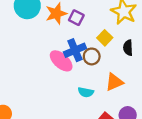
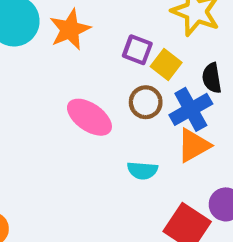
purple square: (76, 18) -> (137, 50), moved
blue cross: (75, 50) -> (191, 109), moved

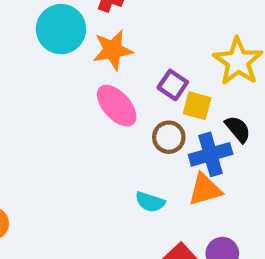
yellow square: (166, 65) -> (197, 106), turned -36
black semicircle: (212, 78) -> (238, 129), turned 136
pink ellipse: (89, 117) -> (117, 106), moved

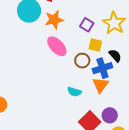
purple square: (173, 85) -> (87, 25), moved
orange triangle: (205, 189) -> (100, 85), turned -36

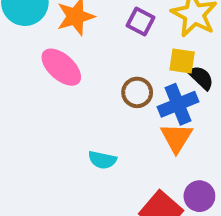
yellow square: (95, 45) -> (182, 61), moved
pink ellipse: (57, 46) -> (61, 67), moved
cyan semicircle: (74, 92) -> (102, 160), moved

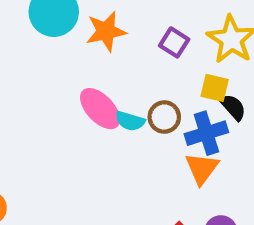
pink ellipse: (61, 67) -> (100, 109), moved
cyan semicircle: (102, 160) -> (130, 121), moved

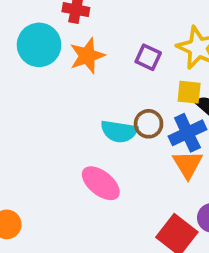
pink ellipse: (100, 109) -> (101, 183), moved
cyan semicircle: (130, 121) -> (119, 131), size x1.4

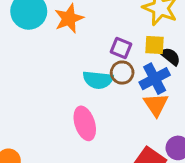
purple square: (148, 57) -> (121, 48), moved
pink ellipse: (101, 183) -> (85, 123), turned 36

